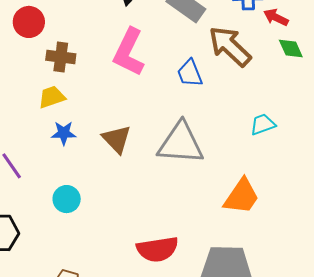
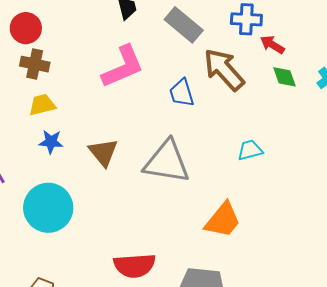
pink L-shape: (129, 52) -> (123, 67), turned -144
brown cross: (61, 57) -> (35, 64), moved
cyan circle: (67, 199) -> (48, 208), size x1.8

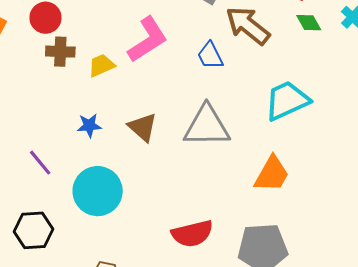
yellow trapezoid: (42, 105) -> (102, 65), moved
cyan trapezoid: (250, 150) -> (287, 101), size x1.8

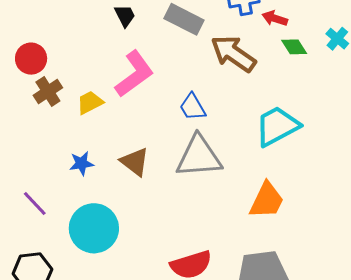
brown cross: (60, 52) -> (48, 91), turned -32
blue trapezoid: (210, 56) -> (193, 107), moved

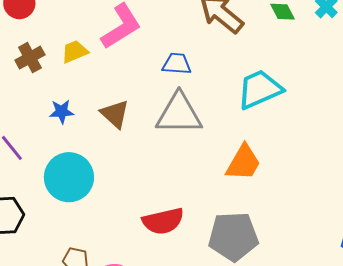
brown cross: (48, 91) -> (30, 58), moved
blue trapezoid: (193, 107) -> (177, 64), turned 120

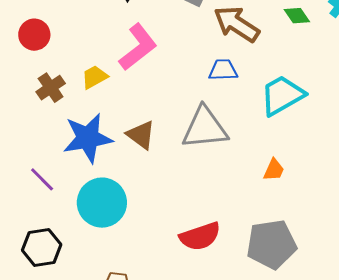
blue trapezoid: (177, 64) -> (223, 70), moved
blue star: (62, 112) -> (88, 138), size x2.0
orange trapezoid: (243, 163) -> (274, 170), size x0.6

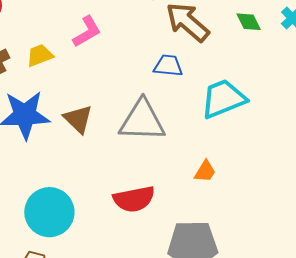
pink L-shape: (138, 47) -> (87, 32), size x0.7
cyan circle: (102, 203) -> (49, 212), moved
red semicircle: (200, 236) -> (134, 199), moved

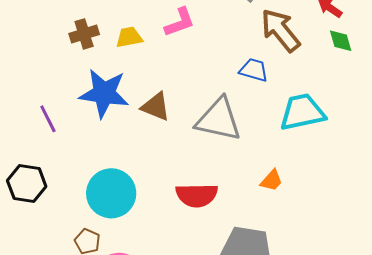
brown triangle: (78, 119) -> (156, 107), turned -32

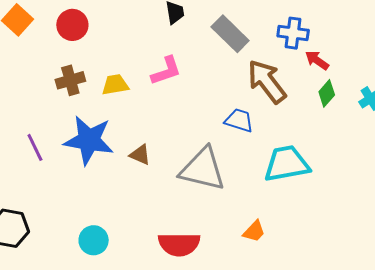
green diamond: (341, 41) -> (327, 93), turned 56
brown triangle: (156, 107) -> (140, 155), size x0.7
purple line: (48, 119) -> (35, 147), moved
cyan circle: (111, 193) -> (94, 240), size x0.6

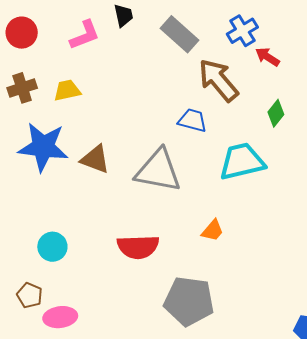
blue cross: (293, 33) -> (242, 31), turned -36
pink L-shape: (166, 71) -> (85, 35), moved
green diamond: (327, 93) -> (276, 113), moved
brown triangle: (140, 155) -> (95, 159), size x1.4

